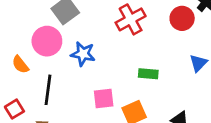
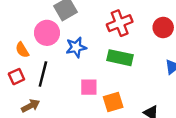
blue star: (83, 54) -> (76, 47), turned -30
green rectangle: (148, 74) -> (120, 58), moved, size x1.5
red square: (14, 109) -> (16, 77), moved

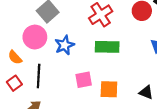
orange square: (113, 102) -> (109, 89), turned 30

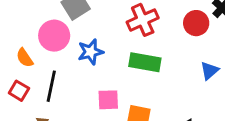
red square: (14, 83) -> (19, 91), turned -32

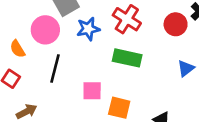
red cross: (143, 20) -> (127, 19), turned -36
blue star: (91, 52) -> (88, 29), moved
black line: (51, 86) -> (55, 68), moved

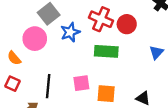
red circle: (176, 24) -> (127, 24), moved
black line: (55, 68) -> (48, 86), moved

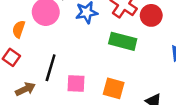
orange semicircle: (14, 58) -> (19, 29), turned 48
pink square: (81, 83) -> (76, 83), moved

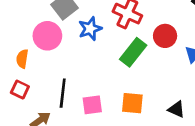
red circle: (151, 15) -> (165, 36), moved
green rectangle: (123, 41) -> (133, 52), turned -56

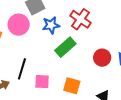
red circle: (165, 36) -> (102, 58), moved
green rectangle: (133, 52) -> (65, 47), moved

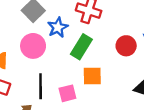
pink circle: (19, 25) -> (33, 46), moved
orange square: (72, 86) -> (92, 76), moved

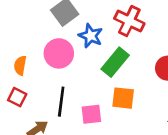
blue star: (58, 27) -> (91, 36), turned -30

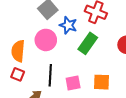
orange semicircle: (20, 65) -> (18, 51), size x1.5
orange square: (123, 98) -> (102, 82), moved

